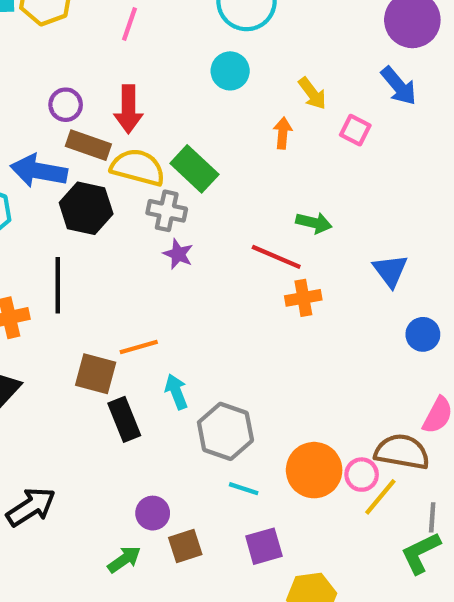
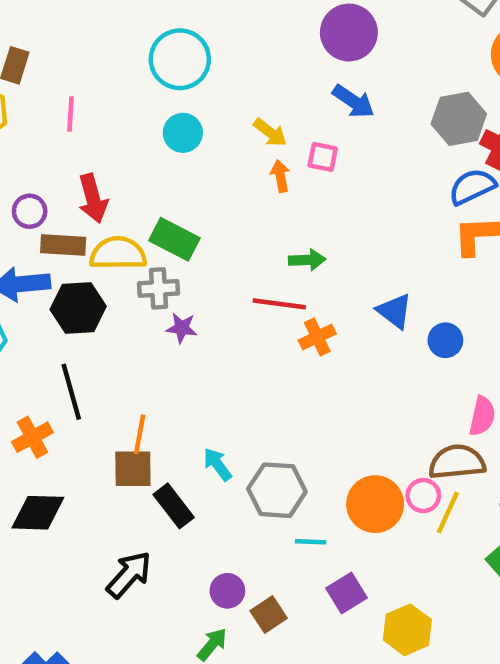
orange arrow: (283, 133) -> (280, 176), moved
blue triangle: (390, 271) -> (395, 311), moved
orange line: (139, 347) -> (140, 434), moved, turned -48
black arrow: (31, 507) -> (129, 575), moved

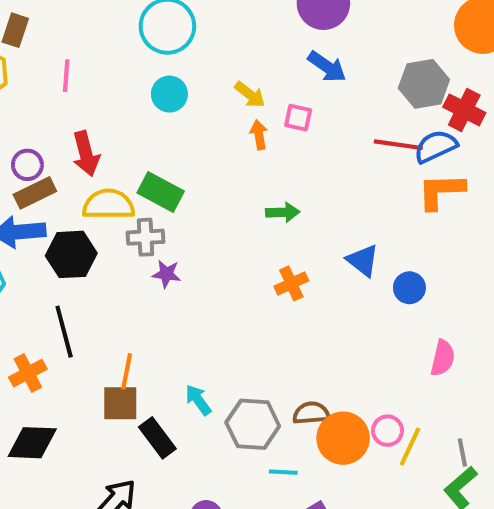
brown rectangle: (63, 245) -> (35, 193), moved, turned -30
red line: (279, 304) -> (398, 145), moved
brown semicircle: (457, 462) -> (311, 413), moved, size x0.7

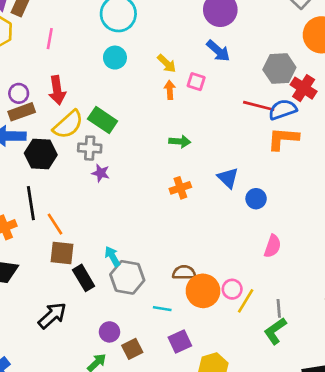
yellow semicircle: (109, 205) -> (68, 124), turned 132
orange line: (127, 371) -> (55, 224), moved, turned -50
gray hexagon: (253, 424) -> (127, 277), moved

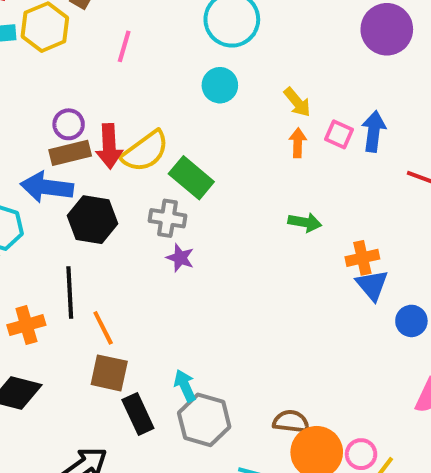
blue arrow: (218, 51) -> (374, 131), moved, turned -130
red arrow: (57, 90) -> (109, 146), moved
yellow semicircle: (68, 124) -> (145, 151), moved
orange cross: (180, 188) -> (362, 258), moved

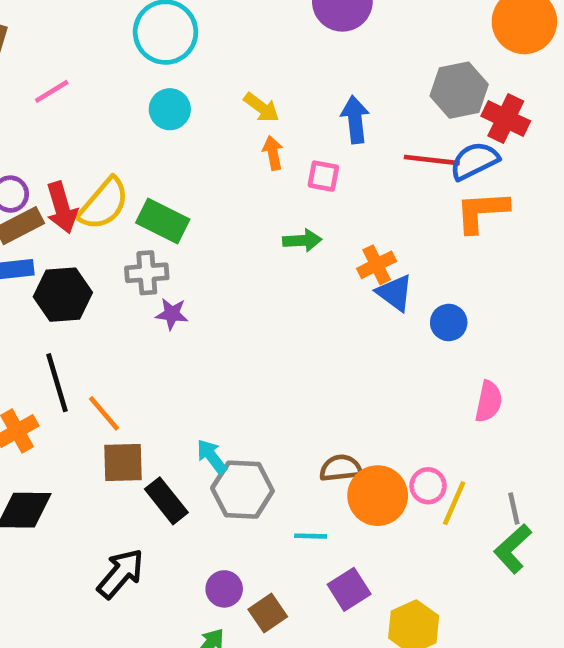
pink line: (124, 46) -> (52, 91), turned 56
pink square: (339, 134) -> (323, 176), moved

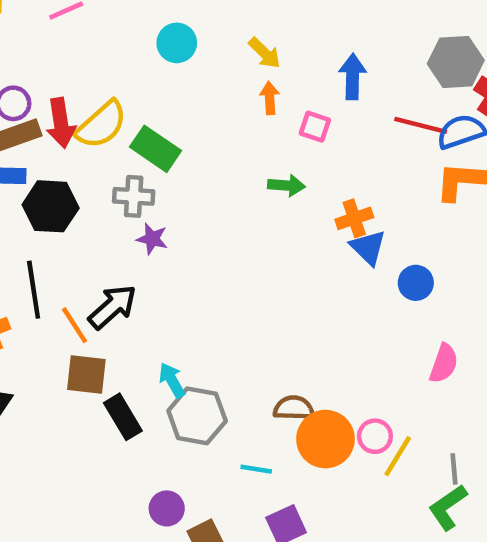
black arrow: (121, 574) -> (113, 307), moved

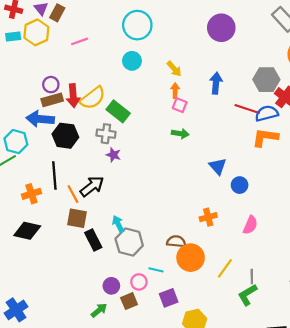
pink square: (315, 127) -> (180, 105), moved
orange cross: (354, 218) -> (208, 217), moved
pink circle: (375, 436) -> (139, 282), moved

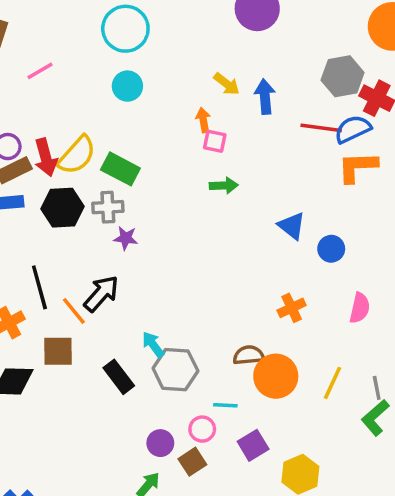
yellow arrow: (174, 69) -> (227, 84), moved
black hexagon: (65, 136) -> (63, 208), moved
brown square: (77, 218) -> (58, 351), moved

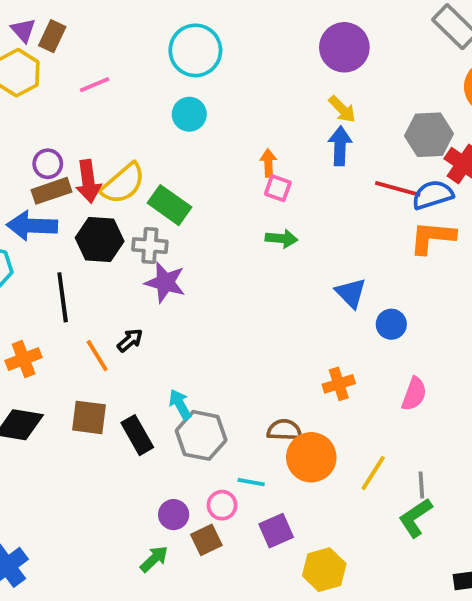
yellow arrow: (227, 84) -> (342, 109), moved
purple star: (126, 238) -> (165, 282), size x1.5
black line: (39, 287) -> (63, 297), moved
black arrow: (101, 294) -> (130, 340), size x0.6
brown square: (58, 351) -> (89, 417), moved

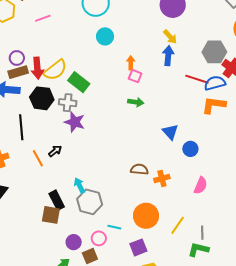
cyan circle: (189, 114) -> (105, 36), moved
brown square: (89, 417) -> (51, 215), moved
brown semicircle: (284, 430) -> (139, 169), moved
green L-shape: (415, 518) -> (198, 249), turned 45
purple square: (276, 531) -> (138, 247), moved

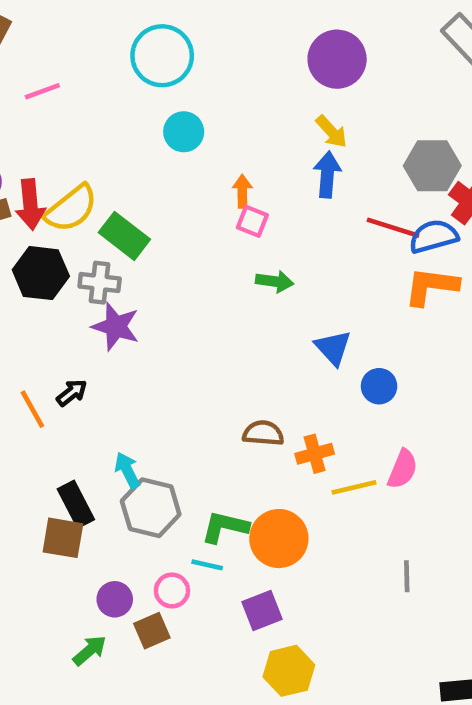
green arrow: (136, 102) -> (275, 281), moved
yellow line: (178, 225) -> (354, 487), moved, turned 42
green L-shape: (198, 249) -> (225, 527), moved

